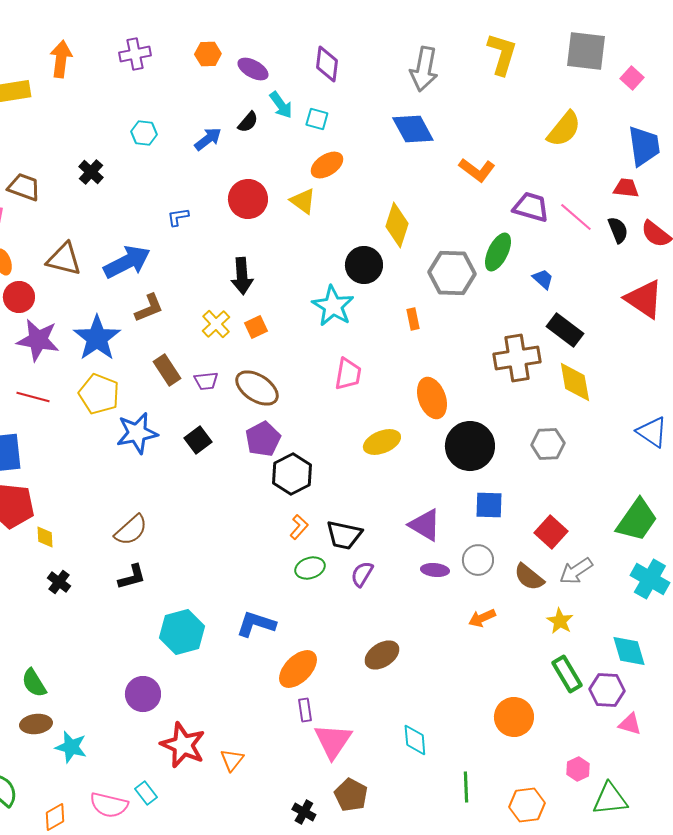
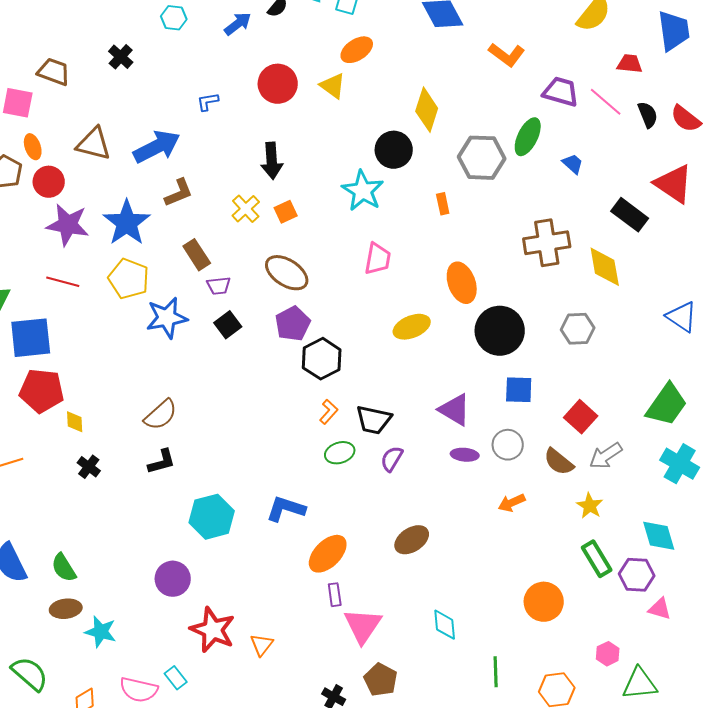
red trapezoid: (626, 188) -> (630, 64), moved
black rectangle: (565, 330) -> (630, 215), moved
purple trapezoid: (206, 381) -> (219, 286), moved

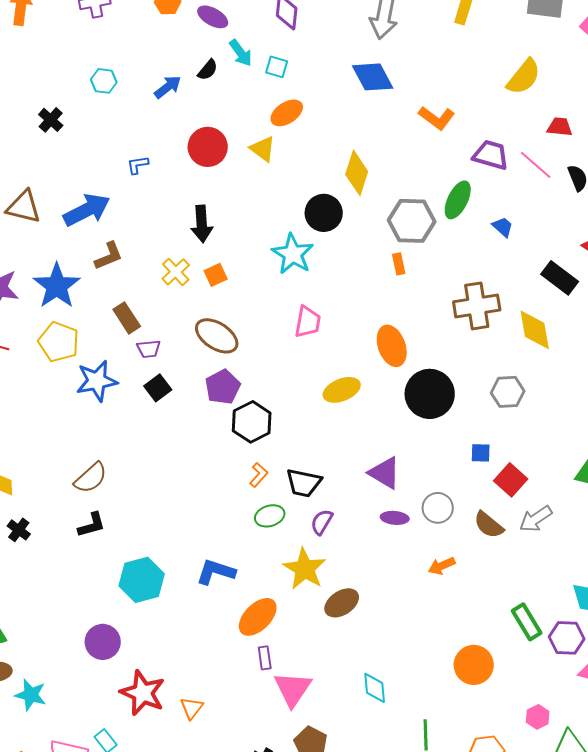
orange rectangle: (443, 204) -> (399, 264), moved
blue square: (519, 390) -> (481, 453), moved, size x0.7
yellow star: (590, 506) -> (305, 569), moved, size x1.6

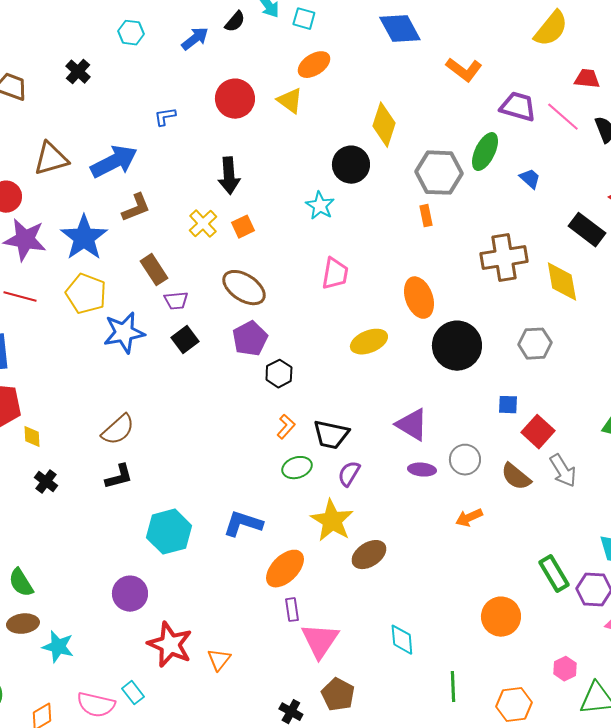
brown triangle: (24, 207) -> (51, 159), turned -30
cyan star: (293, 254) -> (320, 206), size x0.7
black hexagon: (252, 422) -> (279, 374), size x0.7
gray arrow: (536, 519) -> (563, 471), turned -88

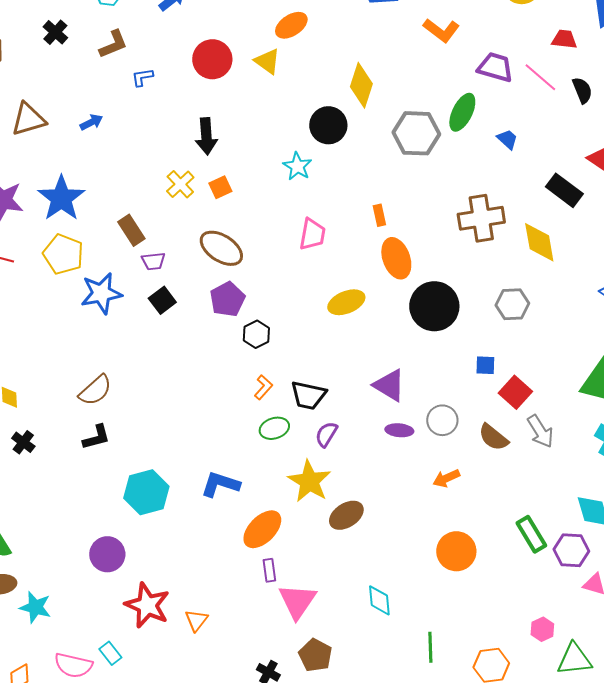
blue arrow: (114, 162) -> (91, 122), size x0.5
brown L-shape: (136, 208) -> (113, 44), moved
orange rectangle: (426, 216) -> (379, 215), moved
orange circle: (501, 617) -> (456, 551), moved

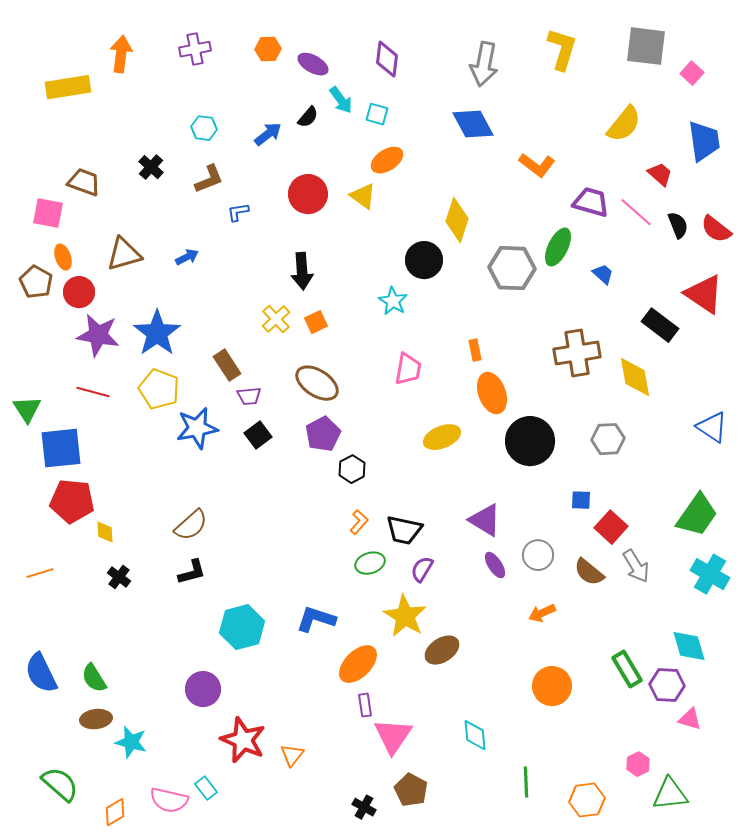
red trapezoid: (564, 39) -> (660, 174), turned 36
purple ellipse: (399, 430) -> (495, 565), turned 52

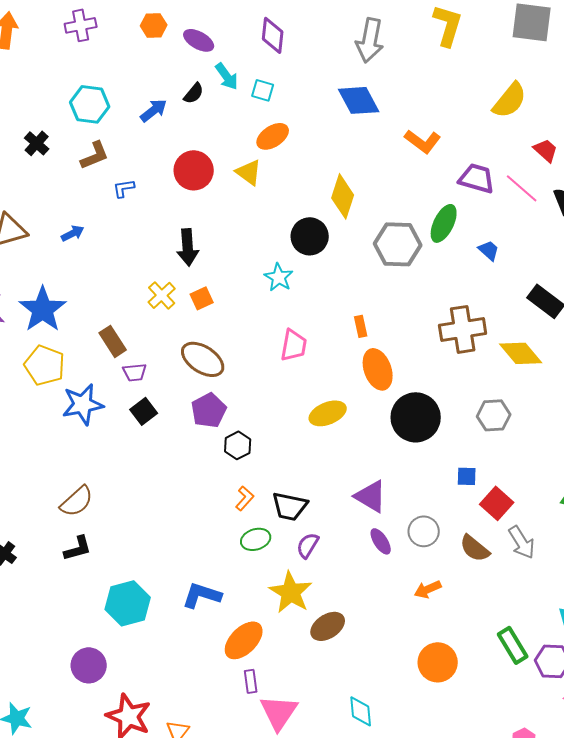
cyan hexagon: (204, 128) -> (90, 104), size x1.5
yellow diamond: (635, 377) -> (521, 353), turned -30

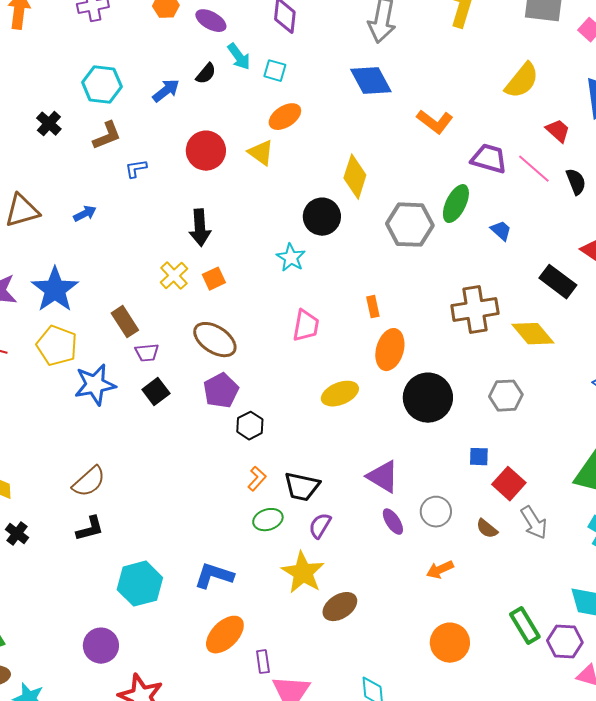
orange ellipse: (378, 369) -> (390, 350), turned 36
brown semicircle: (475, 548) -> (487, 529), size x0.7
orange ellipse: (244, 640) -> (225, 635), moved

